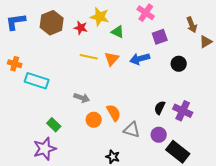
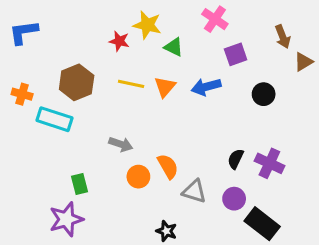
brown hexagon: (52, 23) -> (77, 82), moved
green rectangle: (54, 125) -> (79, 184), turned 32

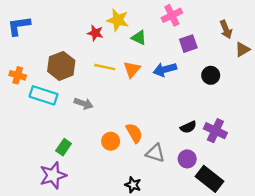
pink cross: (215, 19) -> (172, 15), turned 30
gray arrow: (121, 144) -> (84, 104), moved
black semicircle: (236, 159) -> (188, 127), turned -140
green rectangle: (79, 184) -> (64, 147), turned 49

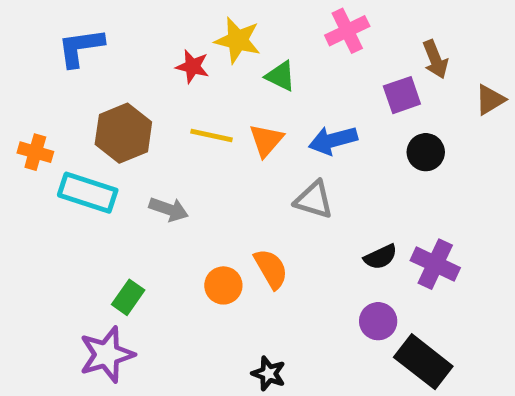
blue L-shape: (19, 26) -> (81, 47), moved
brown arrow: (226, 29) -> (435, 59), moved
purple square: (188, 44) -> (402, 95), moved
gray triangle: (155, 153) -> (314, 200), moved

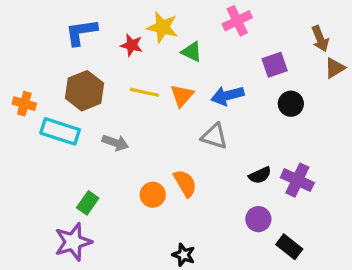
blue L-shape: (81, 47) -> (81, 32), moved
brown arrow: (435, 59) -> (320, 39), moved
black rectangle: (423, 362) -> (289, 247), size x0.7

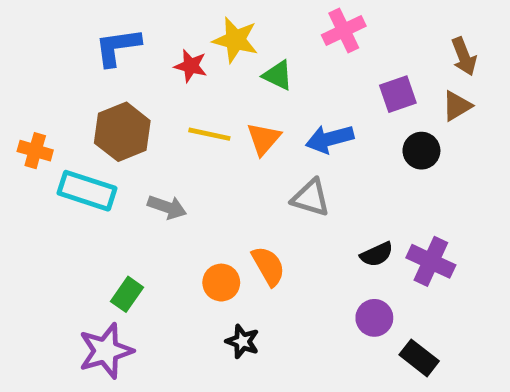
brown triangle: (335, 68) -> (457, 106), moved
black star: (184, 255) -> (242, 341), moved

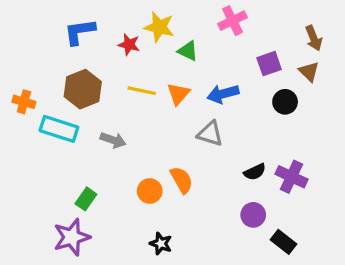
brown triangle: (457, 106) -> (309, 72), turned -45
black star: (242, 341) -> (161, 244), moved

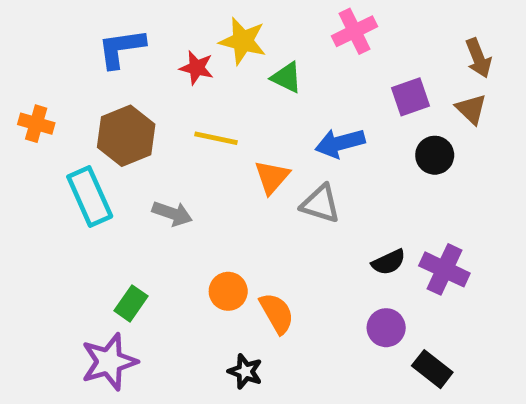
orange triangle: (178, 94) -> (272, 177), moved
orange cross: (24, 102) -> (36, 124), moved
cyan rectangle: (59, 129) -> (90, 197), turned 48
orange semicircle: (182, 180) -> (277, 313), moved

